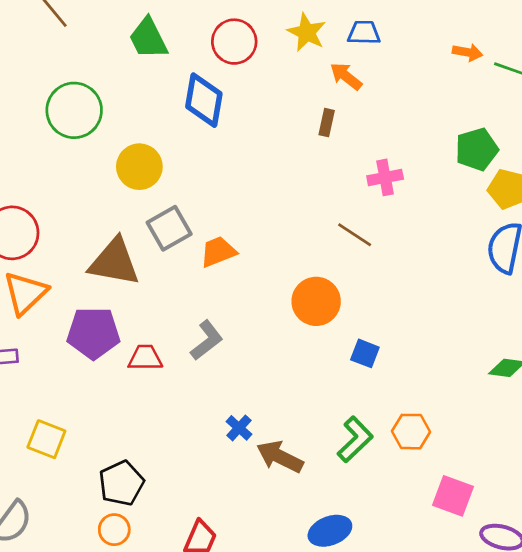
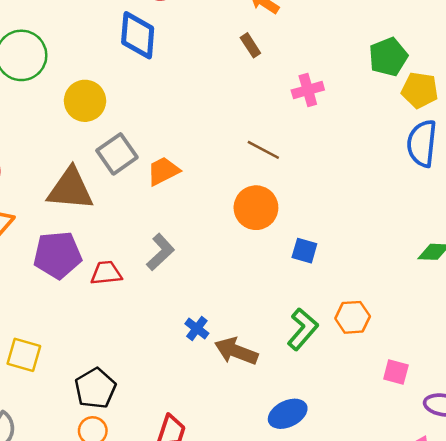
brown rectangle: (327, 123) -> (250, 45), turned -40
brown line: (355, 235) -> (263, 150), moved
pink square: (453, 496) -> (396, 372), size x0.7

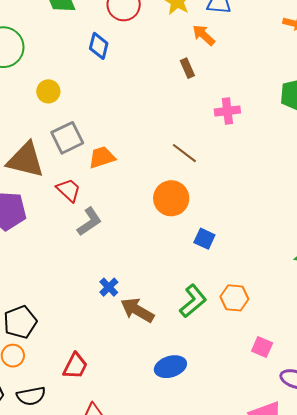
blue diamond: (138, 35) -> (99, 46), size x0.7
yellow circle: (85, 101) -> (48, 91), size x0.7
red trapezoid: (106, 273) -> (69, 190), moved, turned 40

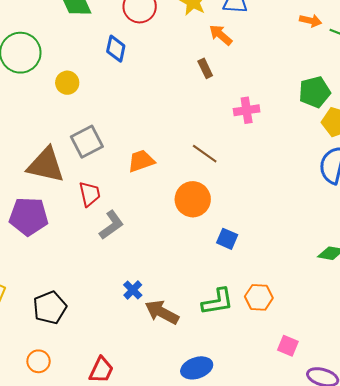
yellow circle: (48, 91) -> (67, 83), moved
orange trapezoid: (102, 157) -> (141, 161), moved
red trapezoid: (69, 190) -> (90, 194), turned 36
green L-shape: (193, 301) -> (218, 302), turned 32
black pentagon: (20, 322) -> (50, 308), moved

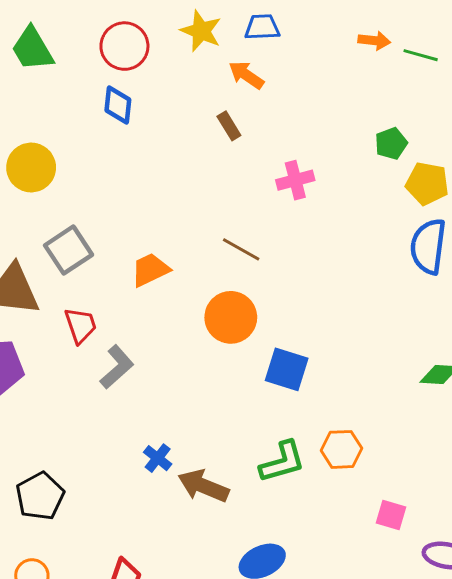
blue diamond: (116, 49) -> (118, 105), moved
yellow circle: (67, 83) -> (31, 168), size x1.4
green pentagon: (315, 92) -> (391, 143), size x0.7
blue square: (227, 239) -> (287, 369), size x1.4

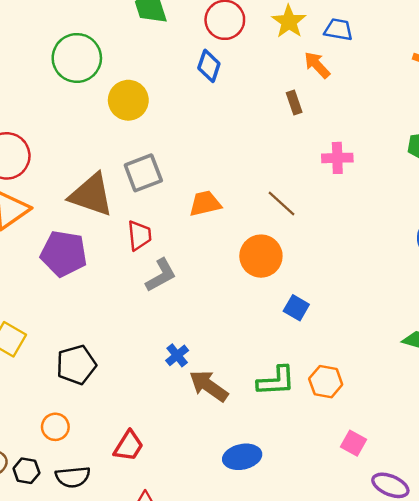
blue square: (287, 369) -> (296, 308), size x0.7

